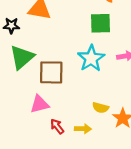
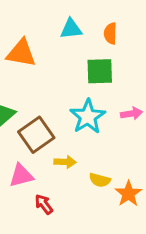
brown square: (51, 72) -> (36, 135), turned -36
yellow arrow: (83, 129) -> (65, 162), moved

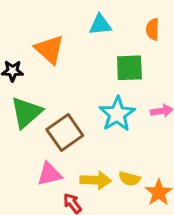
orange semicircle: (110, 33) -> (153, 29), moved
orange triangle: (21, 53) -> (49, 49), turned 32
yellow arrow: (65, 162) -> (96, 180), moved, size x1.4

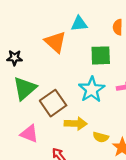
orange triangle: (49, 49) -> (55, 42), moved
pink triangle: (49, 174) -> (29, 134), moved, turned 36
yellow arrow: (96, 180) -> (76, 124), moved

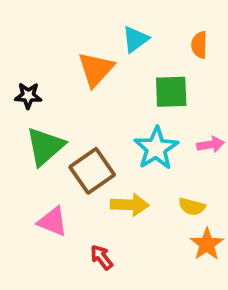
cyan triangle: (79, 24) -> (135, 39), turned -30
orange triangle: (55, 42) -> (96, 69), turned 30
yellow semicircle: (101, 137) -> (192, 207), moved

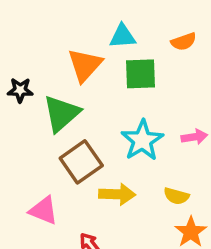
cyan triangle: (135, 39) -> (123, 36), turned 32
orange semicircle: (199, 45) -> (184, 42), turned -110
green square: (171, 92) -> (140, 74), moved
green triangle: (45, 146) -> (61, 113), moved

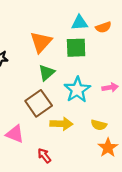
cyan triangle: (123, 36) -> (80, 23), moved
green triangle: (61, 113) -> (47, 73), moved, size x0.7

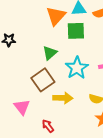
orange triangle: (41, 42) -> (56, 16), moved
pink triangle: (15, 134) -> (22, 107), turned 30

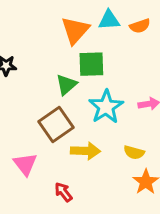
green square: (76, 31) -> (91, 64), moved

